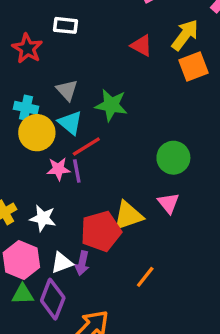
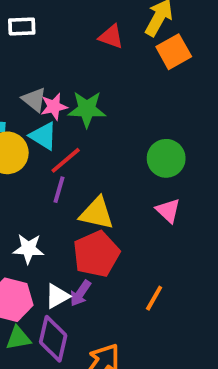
pink star: (58, 169) -> (54, 107), moved
purple line: (77, 171) -> (59, 190), turned 35
yellow triangle: (128, 216) -> (97, 213), moved, turned 40
purple arrow: (82, 263) -> (80, 293), turned 30

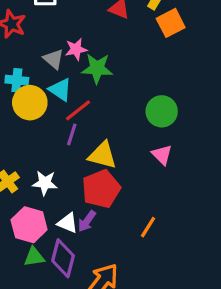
pink star: (54, 107) -> (76, 49), moved
white triangle: (57, 296) -> (68, 223), turned 50

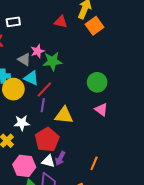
white star: (45, 183) -> (22, 123), moved
red pentagon: (101, 189) -> (47, 140), moved
orange line: (148, 227) -> (94, 163), moved

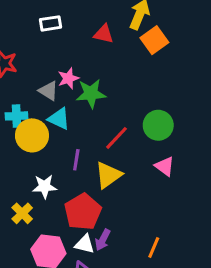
white rectangle: (13, 22) -> (50, 23), moved
red line: (44, 89) -> (117, 138), moved
yellow triangle: (64, 115) -> (108, 175), turned -42

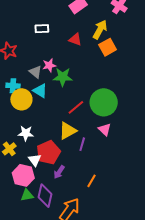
green circle: (158, 125) -> (104, 102), size x1.4
purple line: (76, 160) -> (82, 144), moved
white triangle: (85, 244) -> (35, 160), moved, turned 32

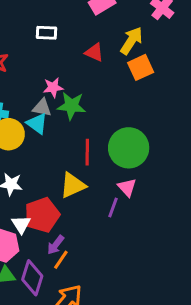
gray triangle: (35, 72) -> (42, 108), moved, turned -32
red line: (76, 107) -> (87, 152), turned -54
purple line: (82, 144) -> (113, 207), moved
orange line: (92, 181) -> (61, 260), moved

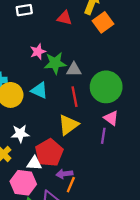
gray triangle: (42, 108) -> (74, 70), moved
cyan triangle: (37, 124) -> (39, 90), moved
white triangle: (21, 224) -> (34, 163), turned -42
purple arrow: (56, 245) -> (64, 174), turned 56

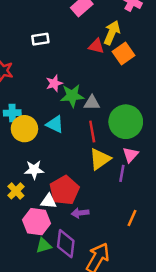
red triangle: (64, 18) -> (96, 46), moved
pink triangle: (111, 118) -> (130, 155), turned 35
yellow triangle: (68, 125) -> (100, 159), moved
orange line: (71, 185) -> (132, 218), moved

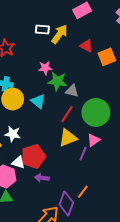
yellow arrow: (112, 33) -> (59, 34), moved
red line: (92, 131) -> (67, 114), turned 30
purple diamond: (66, 244) -> (66, 204), moved

